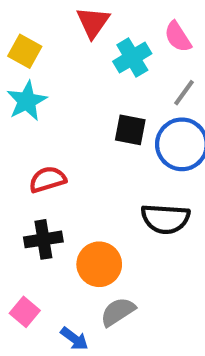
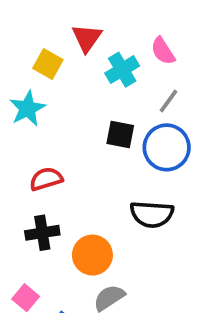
yellow square: (25, 51) -> (48, 64), moved

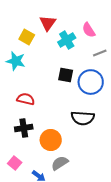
gray line: (168, 101) -> (100, 53), moved, turned 32
cyan star: (27, 108) -> (16, 61), turned -30
red semicircle: (46, 179) -> (26, 99), turned 30

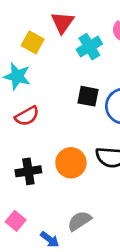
red semicircle: (26, 99) -> (27, 116), moved, turned 138
orange circle: (51, 140) -> (71, 163), moved

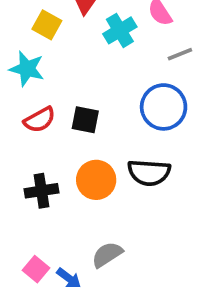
black square: (88, 96) -> (85, 120), moved
pink square: (16, 221) -> (36, 269), moved

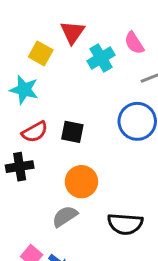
black semicircle: (149, 173) -> (125, 224), moved
black cross: (41, 191) -> (20, 167), moved
gray semicircle: (107, 255) -> (65, 216), moved

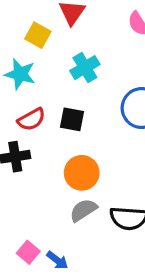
cyan cross: (101, 58) -> (85, 68), moved
gray semicircle: (65, 216) -> (83, 210), moved

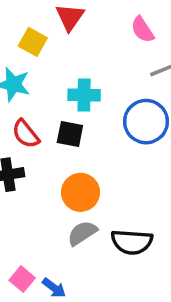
cyan cross: (85, 68) -> (84, 95), moved, turned 32
red semicircle: (31, 119) -> (26, 134), turned 80

